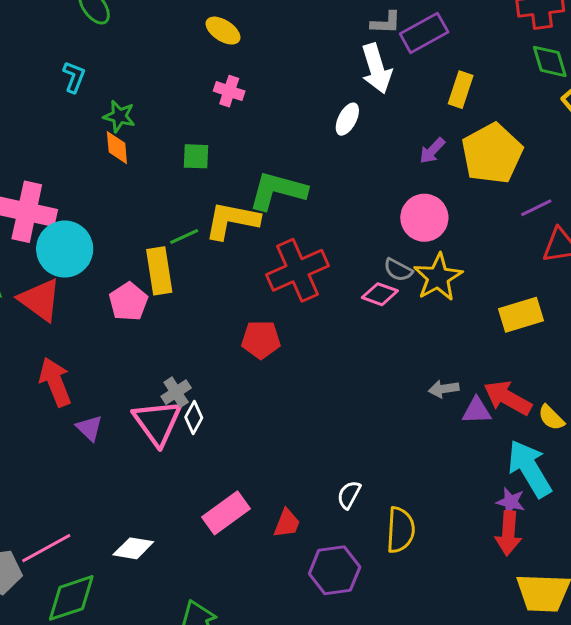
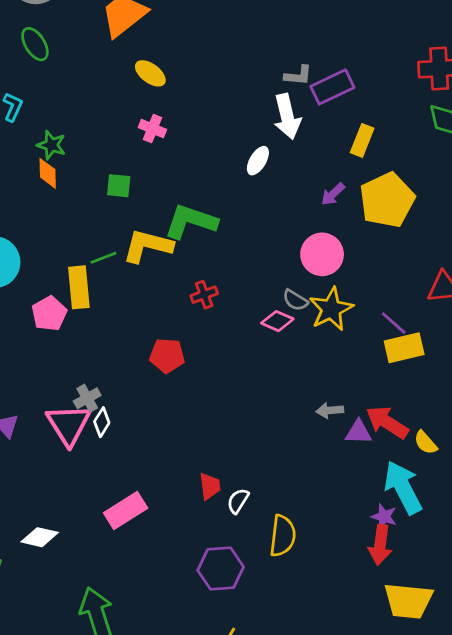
purple line: (536, 208) -> (394, 323), moved, turned 64
red cross: (297, 270) -> (204, 295), size x0.5
red trapezoid: (287, 523) -> (210, 486), moved, turned -32

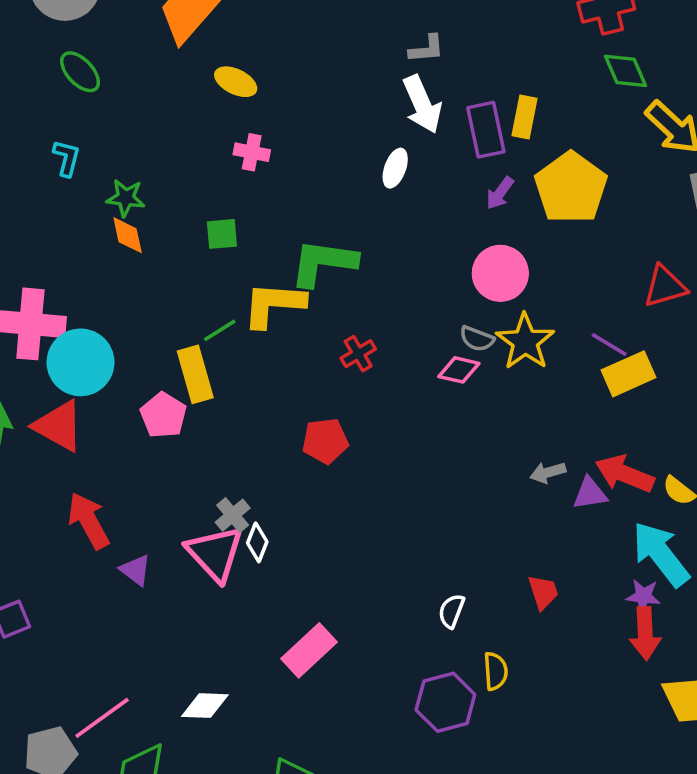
purple rectangle: (332, 87) -> (486, 130), moved, turned -66
red trapezoid: (210, 486) -> (543, 592), moved
yellow semicircle: (283, 536) -> (496, 671), moved, size x0.7

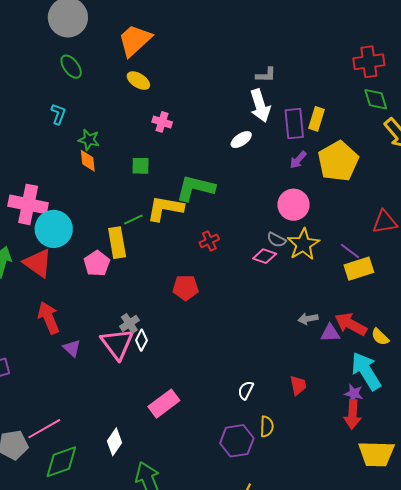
yellow ellipse: (236, 82) -> (138, 81), moved
white ellipse: (395, 168) -> (241, 140), turned 30
white diamond: (205, 706) -> (115, 442), moved, turned -64

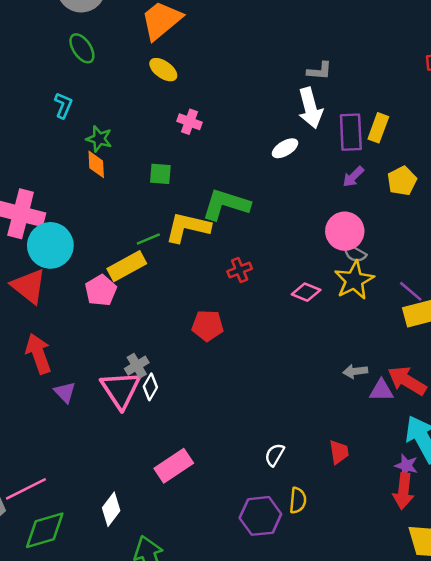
yellow pentagon: (338, 161) -> (402, 181), size x0.6
gray semicircle: (276, 240) -> (355, 253), moved
yellow rectangle: (117, 243) -> (127, 266), turned 68

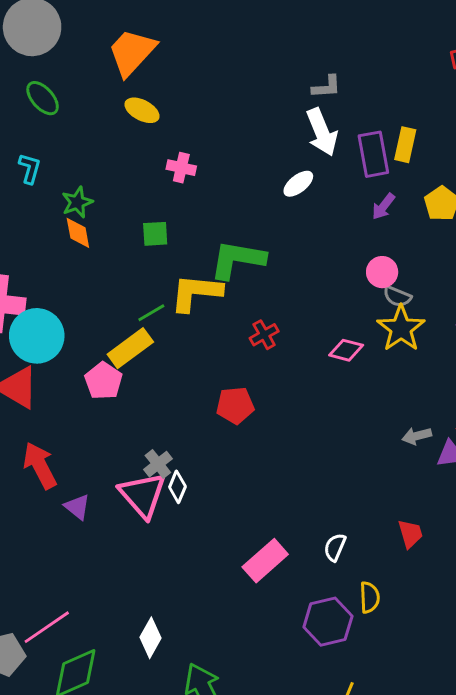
green star: (99, 139) -> (77, 202), turned -30
pink circle: (345, 231) -> (382, 272), size x0.7
pink rectangle: (174, 466) -> (265, 561), moved

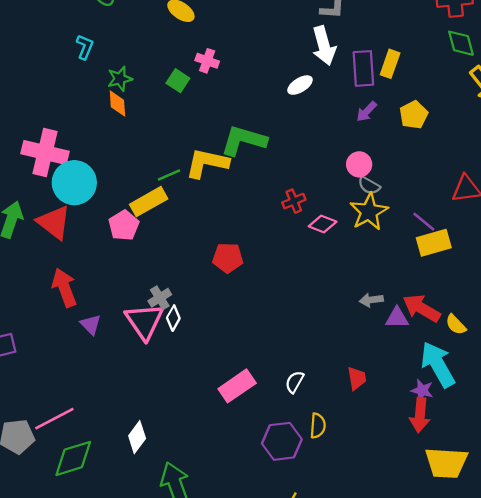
green square: (155, 234) -> (178, 81), moved, turned 30
red cross: (264, 335) -> (294, 201), moved

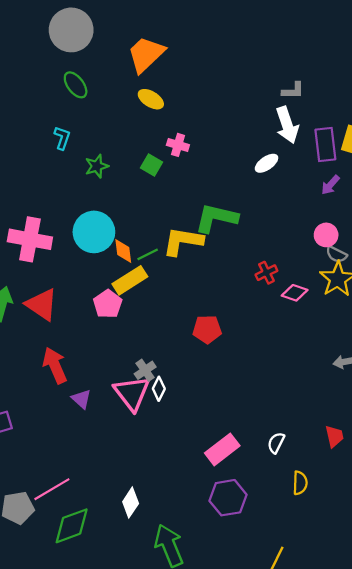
orange diamond: (117, 103) -> (123, 251), moved
cyan circle: (74, 183) -> (94, 232), moved
purple hexagon: (282, 441) -> (228, 498), moved

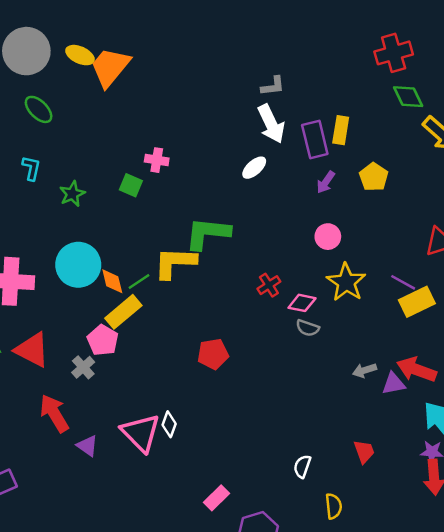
yellow ellipse: (151, 99) -> (80, 55), moved
gray semicircle: (336, 254) -> (308, 328), moved
gray cross: (145, 370) -> (83, 367), moved
pink rectangle: (222, 449) -> (217, 498), moved, size x0.7

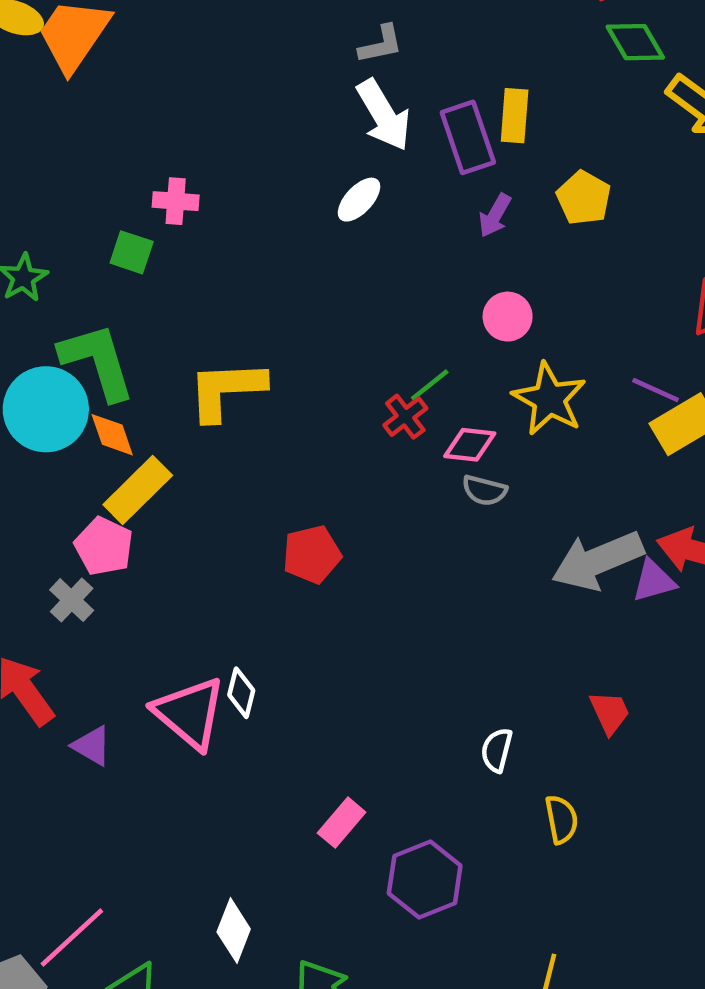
green L-shape: (208, 233) -> (97, 361), moved, turned 72
green line: (139, 281) -> (430, 385), moved
gray arrow: (364, 370) -> (598, 561), size x2.0

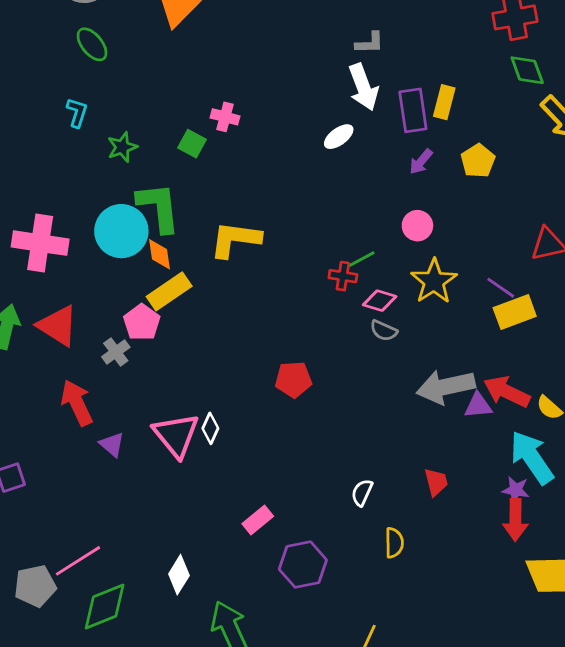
red cross: (405, 417) -> (343, 276), turned 36
red pentagon: (312, 554) -> (293, 379), moved

